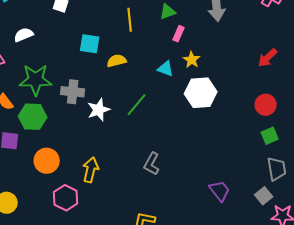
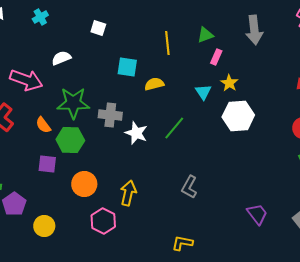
cyan triangle: (166, 69) -> (203, 92), turned 36
white star: (99, 110) -> (136, 133), turned -30

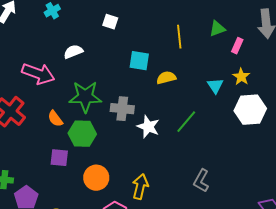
pink rectangle: (216, 57) -> (237, 46), moved

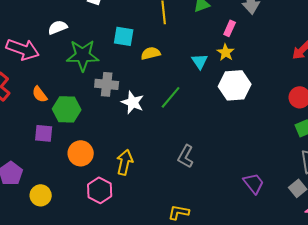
pink rectangle: (237, 46) -> (230, 28), moved
green star: (85, 97) -> (83, 55), moved

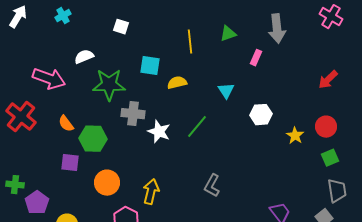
yellow star: (226, 52) -> (295, 136), moved
white hexagon: (235, 85) -> (261, 115), size x0.7

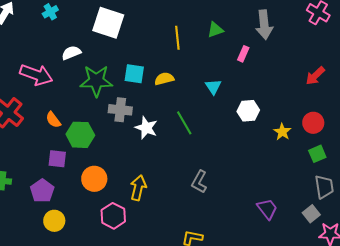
white square: (121, 27) -> (108, 23), size x2.0
cyan square: (150, 66) -> (134, 74), moved
green line: (197, 127) -> (184, 123), turned -70
purple pentagon: (37, 203) -> (42, 191), moved

